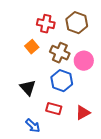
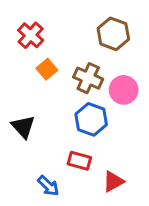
red cross: (46, 24) -> (31, 35), moved, turned 30
black triangle: (28, 88) -> (23, 127), moved
red triangle: (83, 113) -> (113, 181), moved

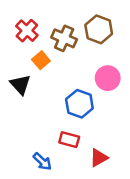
brown cross: (88, 78) -> (64, 38), moved
black triangle: (23, 127) -> (20, 85), moved

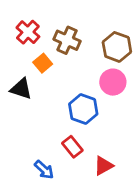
brown hexagon: (99, 29) -> (117, 47), moved
black triangle: (20, 85) -> (21, 89), turned -30
red rectangle: (69, 140) -> (72, 147), turned 36

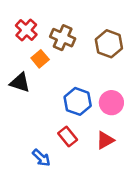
pink circle: (113, 82) -> (111, 103), moved
red triangle: (103, 166) -> (105, 140), moved

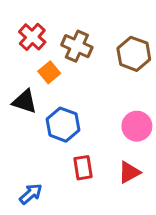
blue hexagon: (78, 101) -> (63, 125), moved
red rectangle: (68, 136) -> (83, 168), turned 30
blue arrow: (41, 158) -> (31, 194), moved, turned -84

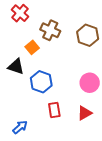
red cross: (32, 37) -> (20, 13), moved

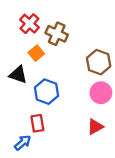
red cross: (20, 13) -> (29, 24), moved
brown hexagon: (88, 35) -> (99, 62), moved
red rectangle: (54, 110) -> (37, 123), moved

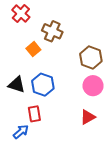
red cross: (29, 24) -> (21, 14), moved
black triangle: (18, 75) -> (17, 85), moved

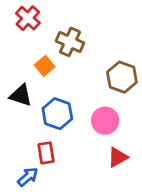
black triangle: (17, 85) -> (21, 95), moved
pink circle: (93, 86) -> (105, 121), moved

